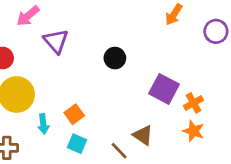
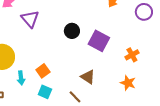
purple square: (164, 89) -> (99, 41), moved
orange cross: (193, 103) -> (132, 55), moved
brown triangle: (143, 135) -> (88, 77), moved

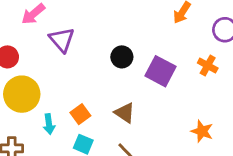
orange cross: (132, 55) -> (208, 65), moved, turned -32
brown triangle: (88, 77) -> (125, 113), moved

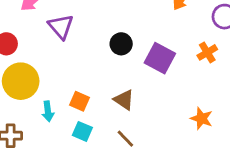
orange cross: (208, 65) -> (207, 52), turned 30
orange square: (80, 114) -> (79, 101), turned -30

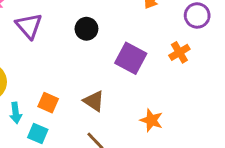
black circle: (121, 44) -> (86, 29), moved
orange star: (202, 118) -> (151, 120), moved
cyan square: (82, 131) -> (38, 134), moved

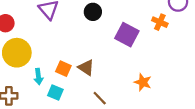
orange cross: (179, 52) -> (160, 22), moved, turned -35
brown triangle: (94, 101) -> (86, 67), moved

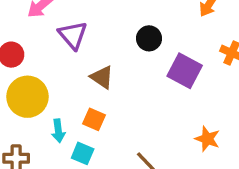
black circle: (93, 12) -> (149, 38), moved
brown triangle: (86, 67) -> (102, 77), moved

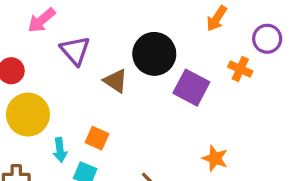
black circle: (149, 38) -> (154, 54), size x1.6
brown triangle: (102, 77) -> (116, 81), moved

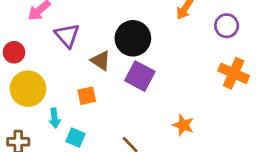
orange cross: (240, 69) -> (234, 73), moved, size x1.5
purple square: (191, 88) -> (140, 76), moved
orange square: (97, 138) -> (87, 96), moved, turned -36

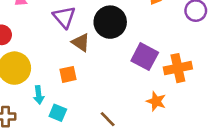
purple triangle: (67, 36) -> (64, 17), moved
orange cross: (234, 73) -> (178, 68), moved, turned -36
purple square: (140, 76) -> (145, 57), moved

